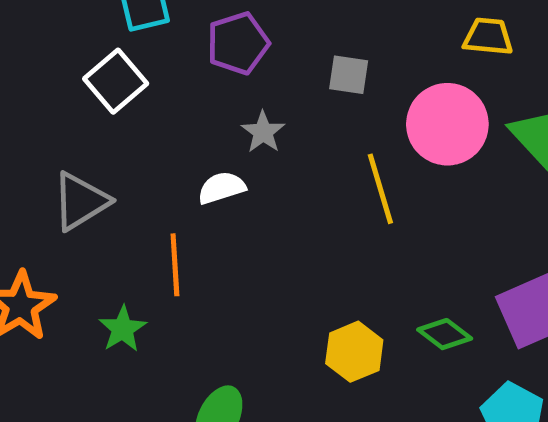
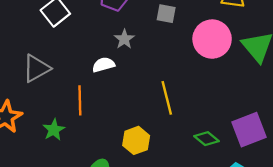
yellow line: (380, 189) -> (167, 98), moved
yellow hexagon: (354, 352) -> (136, 140), moved

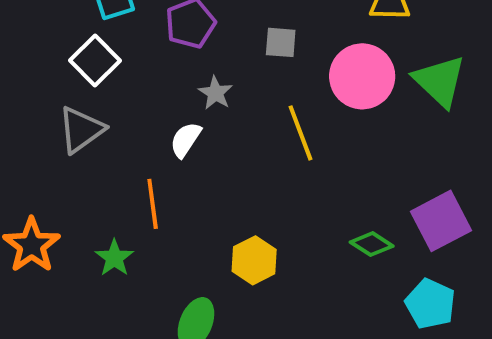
white semicircle: (104, 65) -> (185, 140), turned -35
gray triangle: (36, 68) -> (81, 130), moved
yellow line: (167, 98) -> (301, 133), moved

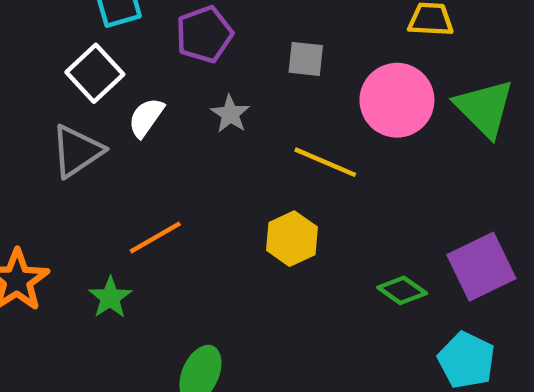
yellow line: (301, 133) -> (325, 162), turned -48
white semicircle: (185, 140) -> (146, 118), moved
orange line: (153, 204) -> (155, 237), turned 66
yellow hexagon: (254, 260) -> (292, 239), moved

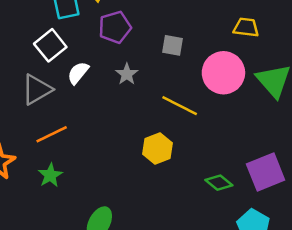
orange line: (155, 237) -> (52, 134), moved

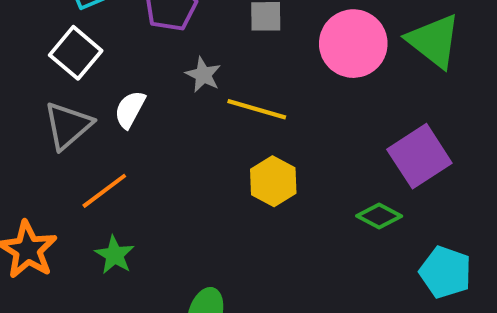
white semicircle: (78, 73) -> (130, 109), moved
yellow line: (180, 106) -> (257, 109), moved
purple square: (266, 172) -> (419, 156), moved

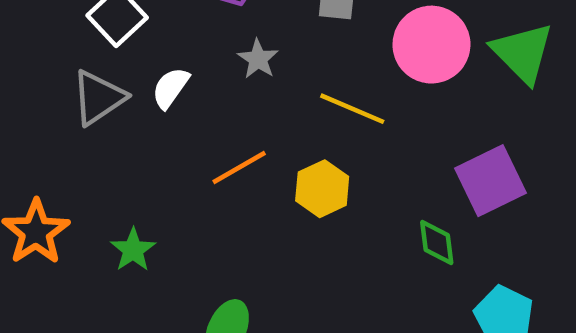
yellow line: (257, 109) -> (352, 109), moved
orange line: (104, 191) -> (239, 167), moved
green diamond: (379, 216) -> (437, 243), turned 48

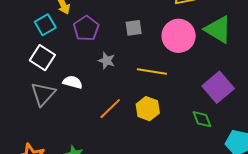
white semicircle: (170, 88) -> (73, 82), turned 84

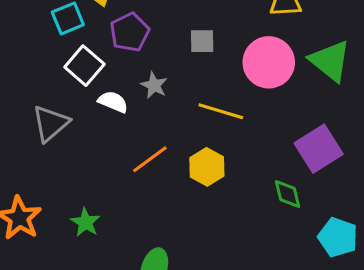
white square: (42, 58) -> (84, 66), moved
white semicircle: (73, 82) -> (113, 102), moved

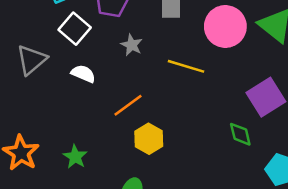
white semicircle: (113, 102) -> (83, 74), moved
gray triangle: (51, 123) -> (31, 60), moved
yellow hexagon: (207, 167) -> (149, 139), moved

